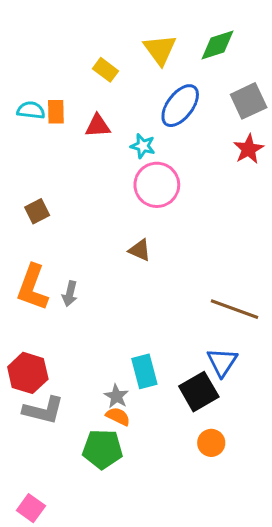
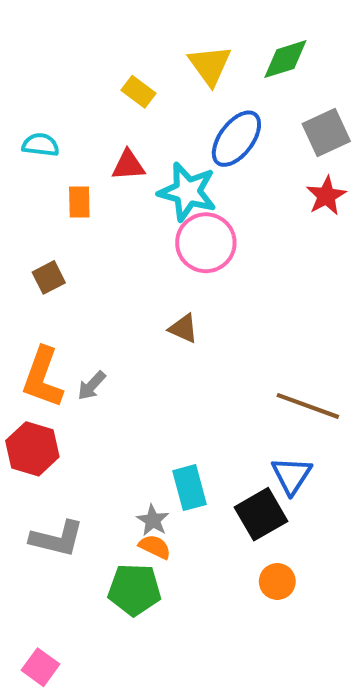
orange rectangle: (56, 112) -> (79, 202), moved
cyan star: (143, 146) -> (187, 192), size x1.8
gray arrow: (70, 294) -> (92, 386), turned 30
red hexagon: (28, 373) -> (32, 449), moved

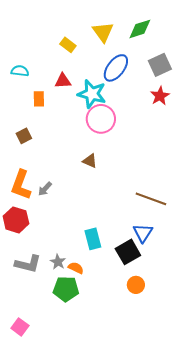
gray star: (153, 520) -> (58, 262), moved

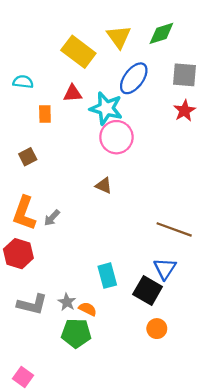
yellow rectangle: (68, 45) -> (78, 52), size x1.8
gray square: (160, 65) -> (184, 75), turned 30
black square: (128, 252) -> (148, 291), turned -30

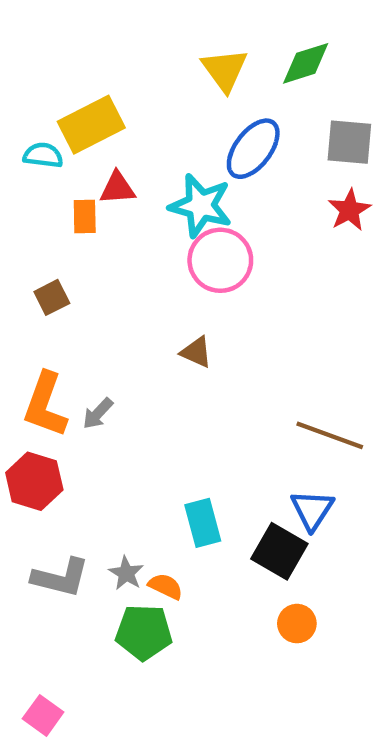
yellow rectangle: (78, 52) -> (91, 125), moved, turned -64
red triangle: (73, 93) -> (117, 188), moved

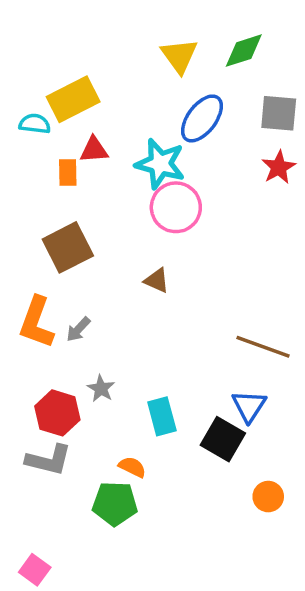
brown square: (52, 297) -> (68, 247), moved, size x1.8
red hexagon: (34, 481) -> (57, 413), moved
gray star: (126, 573) -> (101, 389), moved
orange circle: (297, 624) -> (268, 497), moved

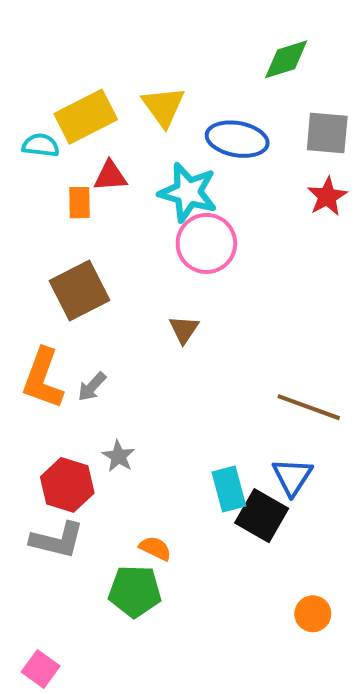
yellow triangle: (179, 56) -> (163, 106), moved
blue ellipse: (202, 118) -> (237, 139), turned 63
brown triangle: (157, 281) -> (184, 329), turned 40
cyan rectangle: (162, 416) -> (229, 489), moved
orange circle: (268, 497) -> (313, 614), moved

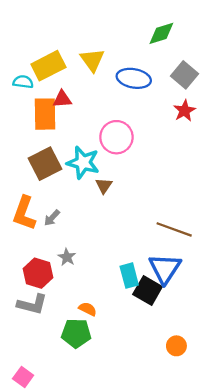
gray square: (327, 133) -> (184, 75), turned 35
cyan star: (188, 192) -> (83, 163), moved
orange rectangle: (80, 203) -> (45, 114), size x1.8
blue triangle: (292, 477) -> (165, 269), size x1.4

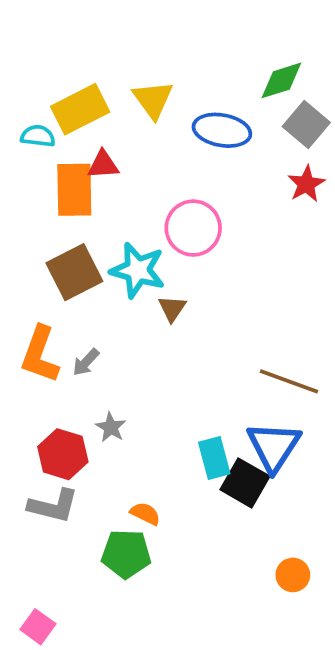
green diamond: (161, 33) -> (281, 80), moved

